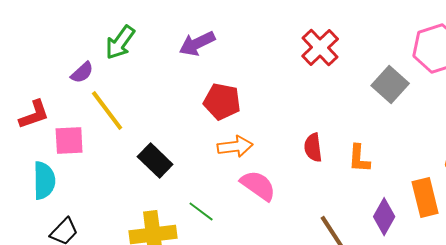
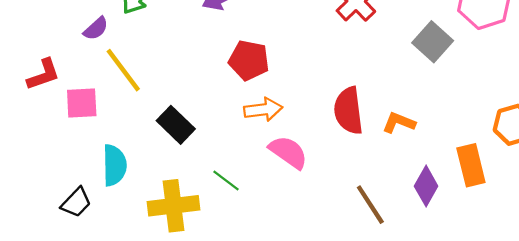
red semicircle: (313, 148) -> (348, 111), size x1.5
orange L-shape: (359, 158) -> (399, 123), turned 108
cyan semicircle: (44, 180) -> (114, 165), moved

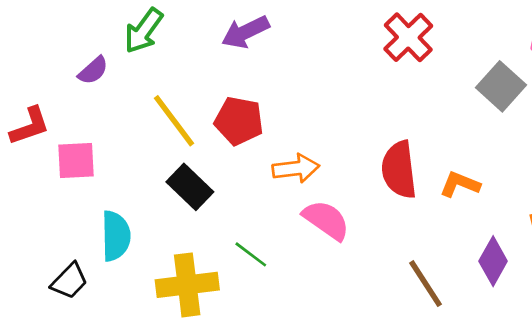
red pentagon: (249, 60) -> (239, 121), moved
yellow line: (123, 70) -> (174, 121), moved

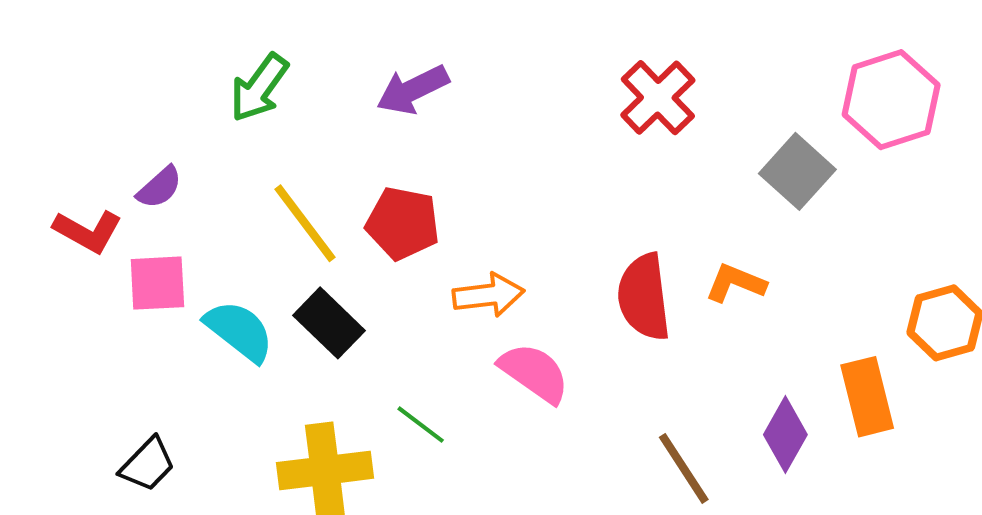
purple semicircle: (93, 70) -> (159, 187), moved
red L-shape: (30, 126) -> (88, 231), turned 48
orange L-shape: (460, 184) -> (736, 283), moved
cyan semicircle: (116, 236) -> (239, 331), moved, turned -51

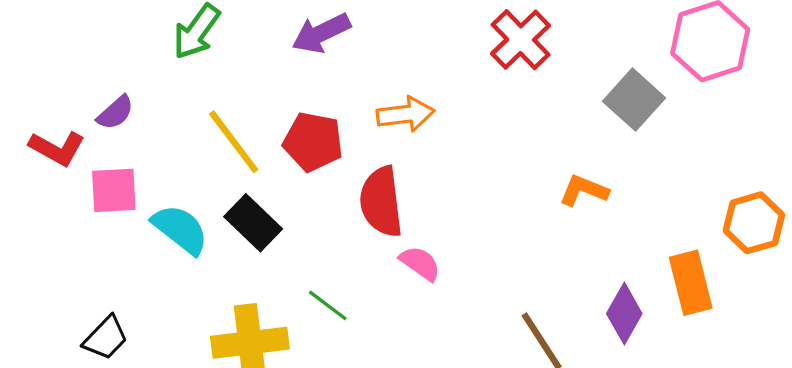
orange arrow: (488, 295) -> (405, 114), moved
red semicircle: (644, 297) -> (381, 202), moved
pink semicircle: (534, 373) -> (420, 263), size x0.7

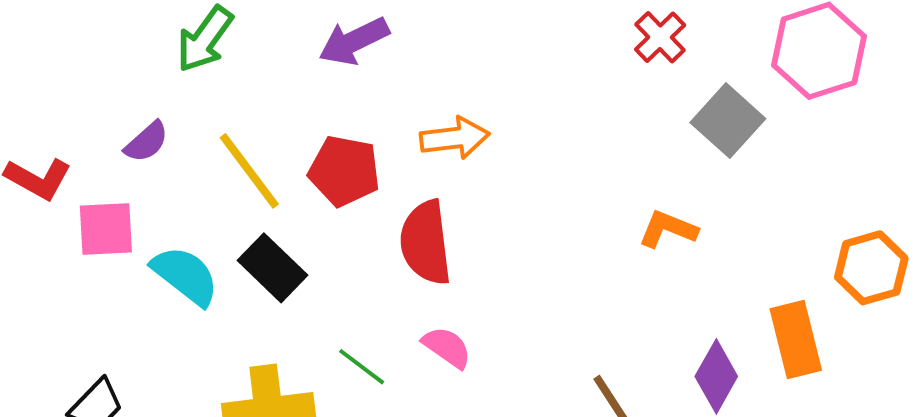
red cross: (521, 40) -> (660, 37), moved, size x0.7
purple semicircle: (115, 113) -> (147, 142), moved
pink semicircle: (420, 263) -> (447, 347), moved

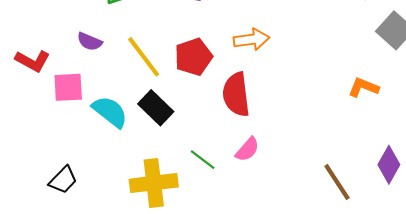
purple semicircle: (147, 142) -> (90, 42), turned 65
red pentagon: (344, 171) -> (193, 57), turned -30
pink semicircle: (447, 347) -> (247, 149), turned 96

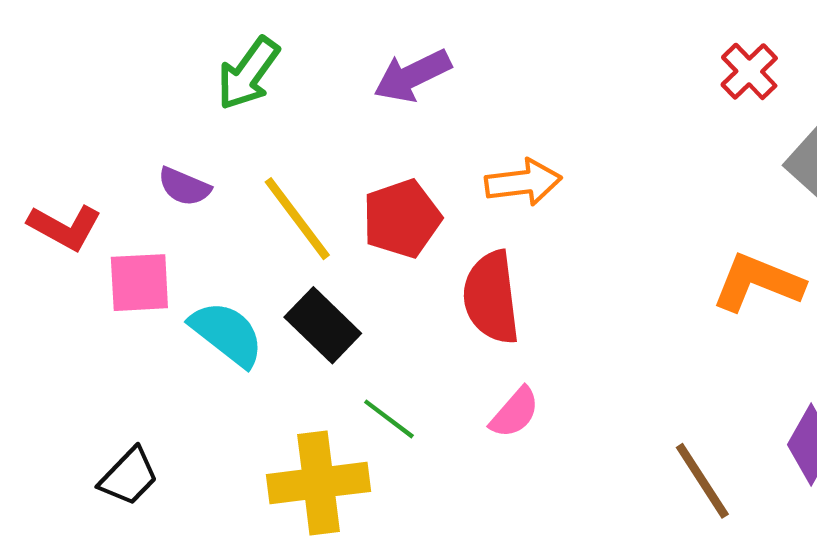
orange L-shape: (363, 87) -> (758, 283), size x1.4
green line: (203, 160) -> (389, 419), moved

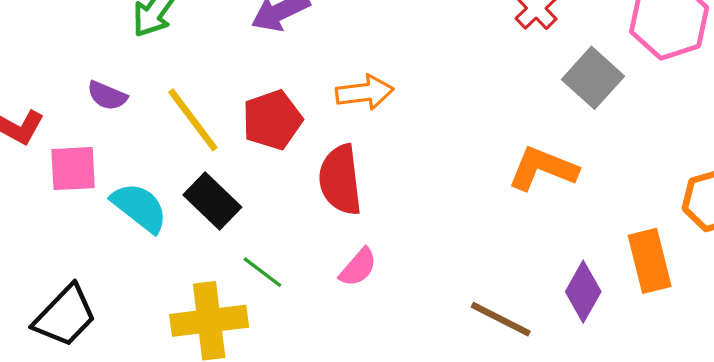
black trapezoid: (129, 477) -> (65, 316), size x1.4
brown line: (702, 481) -> (501, 319), turned -30

